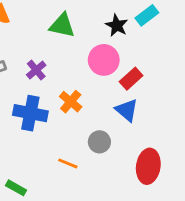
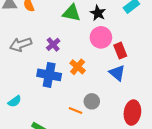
black star: (117, 25) -> (98, 13), moved
red rectangle: (131, 79) -> (120, 51), turned -70
gray circle: (99, 142) -> (92, 101), moved

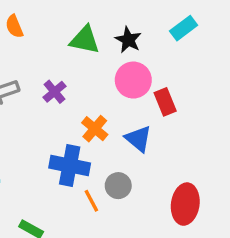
blue triangle: (117, 73) -> (138, 139), moved
blue cross: (49, 75) -> (70, 166), moved
orange line: (76, 111) -> (91, 201), turned 40

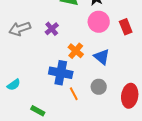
red rectangle: (165, 102) -> (126, 27), moved
gray circle: (118, 186) -> (99, 87), moved

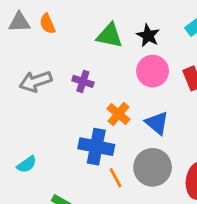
purple cross: (52, 29) -> (83, 81), turned -32
gray circle: (99, 87) -> (153, 167), size x1.6

